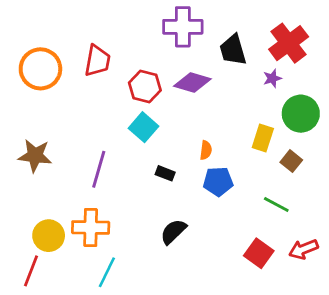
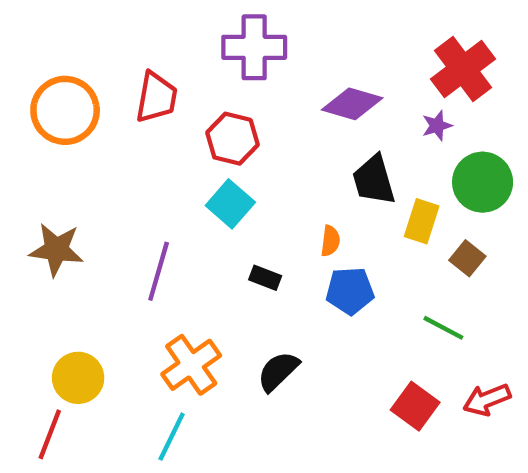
purple cross: (183, 27) -> (254, 47), moved
black trapezoid: (233, 50) -> (374, 180), moved
purple diamond: (192, 82) -> (352, 104), moved
orange cross: (91, 227) -> (191, 365), moved, turned -36

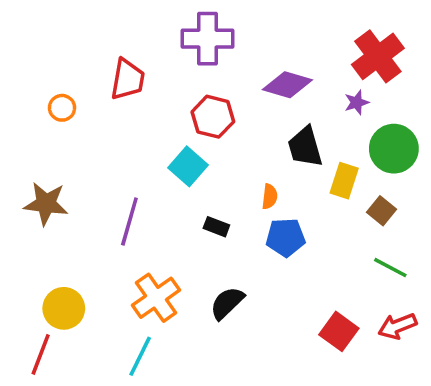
orange circle: (65, 110) -> (62, 108), moved, size x0.5
red hexagon: (232, 139) -> (213, 117), moved
green line: (443, 328) -> (390, 268), moved

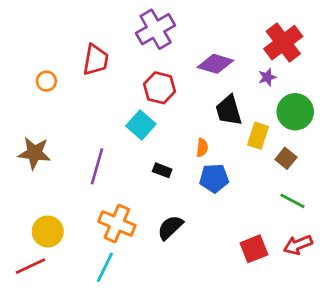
purple cross: (208, 39) -> (156, 29), turned -30
orange cross: (156, 298) -> (117, 224), turned -32
red square: (339, 331) -> (254, 249), turned 32
red line: (41, 354) -> (30, 266), turned 44

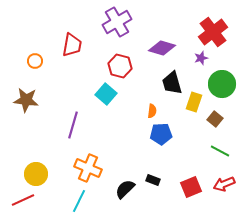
brown star: (34, 153) -> (26, 100), moved
black rectangle: (162, 170) -> (153, 180), moved
black semicircle: (170, 228) -> (125, 189), moved

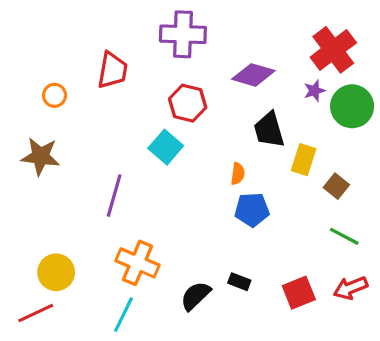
purple cross: (117, 22) -> (183, 34), turned 32
green circle: (222, 84) -> (352, 106), moved

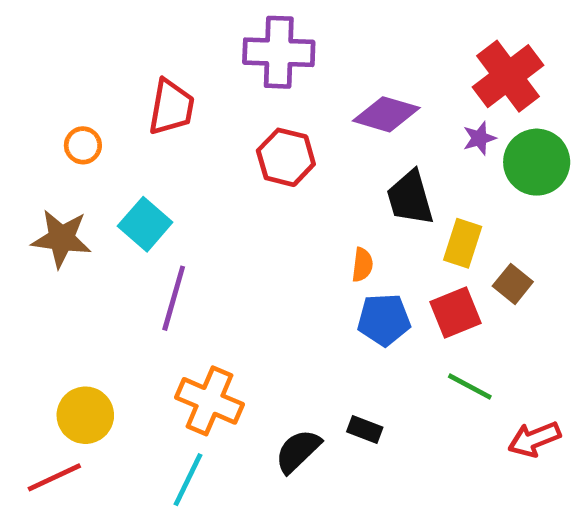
cyan square: (166, 147) -> (145, 224), moved
green line: (344, 236) -> (470, 387), moved
red square: (299, 293) -> (455, 313), moved

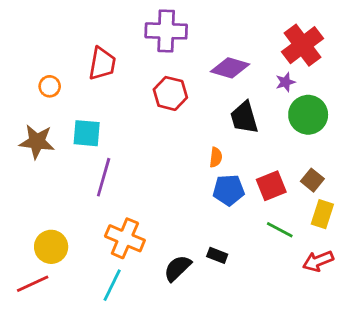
green circle: (537, 162) -> (308, 115), moved
cyan square: (145, 224) -> (87, 133), turned -36
yellow rectangle: (463, 243) -> (322, 214), moved
brown square: (513, 284) -> (312, 180), moved

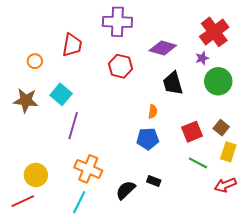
cyan square: (87, 133) -> (61, 94), turned 35
blue pentagon: (229, 190) -> (148, 139), moved

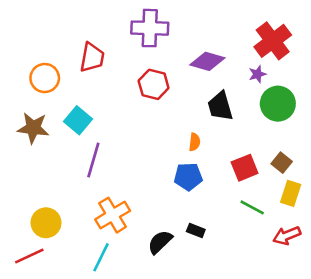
orange circle: (35, 61) -> (45, 78), size x1.5
orange cross: (88, 169) -> (113, 215), turned 36

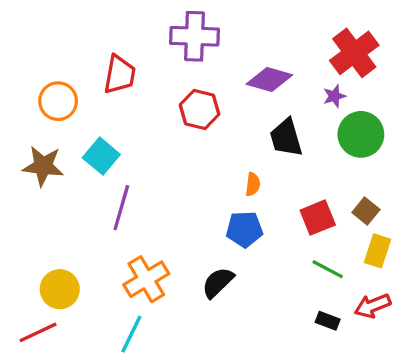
black rectangle: (196, 230) -> (328, 321), moved
black semicircle: (160, 242) -> (218, 283), moved

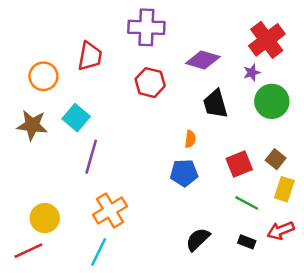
black semicircle: (218, 283) -> (198, 239), moved

